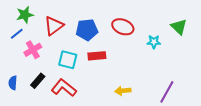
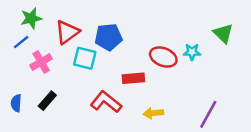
red ellipse: (123, 27) -> (163, 57), moved
red rectangle: (97, 56) -> (133, 78), moved
cyan square: (68, 60) -> (85, 58), moved
red L-shape: (64, 88) -> (106, 102), moved

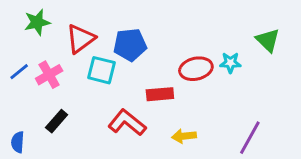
blue line: (21, 42) -> (19, 72), moved
red ellipse: (163, 57) -> (196, 69), turned -35
blue semicircle: (16, 103) -> (18, 142), moved

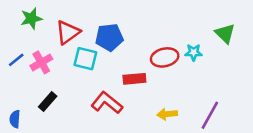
yellow arrow: (184, 136) -> (167, 114), moved

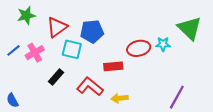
green triangle: (225, 34) -> (190, 28), size x1.4
black rectangle: (48, 101) -> (56, 77), moved
yellow arrow: (167, 114) -> (120, 98), moved
blue semicircle: (15, 119) -> (12, 100), turned -32

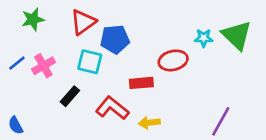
red triangle: (57, 27) -> (83, 22), moved
cyan star: (163, 44) -> (204, 38), moved

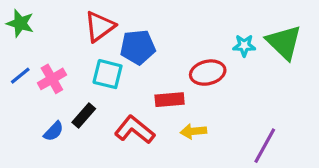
green star: (33, 19) -> (20, 23), moved, turned 30
yellow arrow: (149, 123) -> (193, 131), moved
blue semicircle: (16, 125) -> (54, 131), moved, turned -108

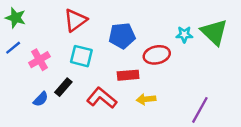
blue pentagon: (138, 47) -> (122, 36), moved
blue line: (20, 76) -> (13, 48), moved

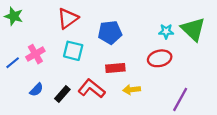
blue line: (13, 48) -> (13, 63), moved
red ellipse: (157, 55) -> (160, 58), moved
black rectangle: (63, 87) -> (62, 94), moved

